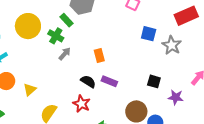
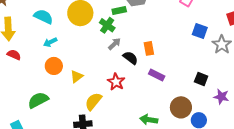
green rectangle: (67, 20) -> (119, 10), turned -64
black semicircle: (88, 81) -> (130, 58), moved
red star: (81, 104) -> (116, 82), moved

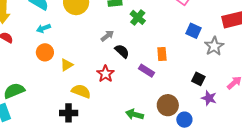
green cross: (107, 25) -> (138, 17), moved
orange rectangle: (149, 48) -> (162, 54), moved
black square: (201, 79) -> (198, 79), moved
green semicircle: (38, 100) -> (14, 91), moved
yellow semicircle: (93, 101) -> (81, 91), turned 66

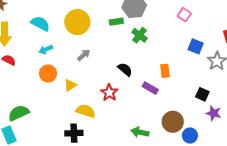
gray arrow: (107, 36) -> (84, 55), moved

